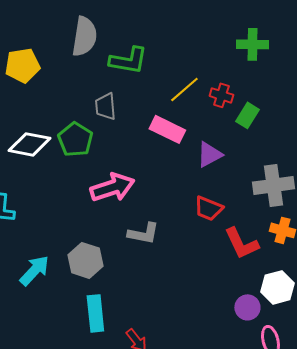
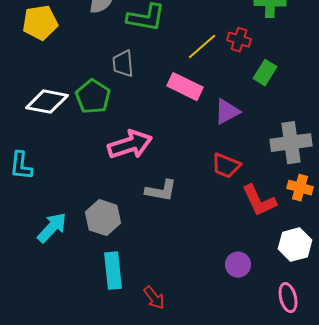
red cross: (221, 95) -> (239, 40), moved
purple circle: (247, 307) -> (238, 265), moved

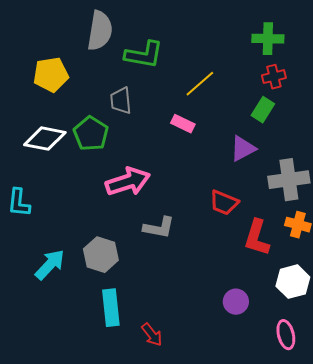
yellow pentagon: (40, 23) -> (51, 75), moved
red cross: (239, 40) -> (274, 77), moved, turned -30
pink rectangle: (185, 87) -> (183, 124), size x0.7
purple triangle: (227, 112) -> (243, 149), moved
red L-shape: (259, 201) -> (257, 238), turned 42

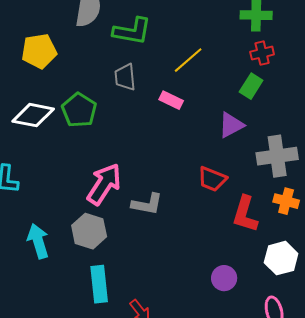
gray trapezoid: (121, 101) -> (125, 77), moved
pink arrow: (128, 182) -> (104, 184), moved, turned -39
cyan arrow: (50, 265) -> (38, 241), turned -60

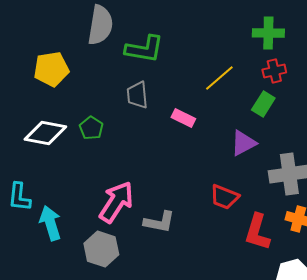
yellow line: (188, 60) -> (219, 78), moved
green pentagon: (79, 110) -> (91, 128), size x0.7
cyan arrow: (38, 241) -> (50, 223), moved

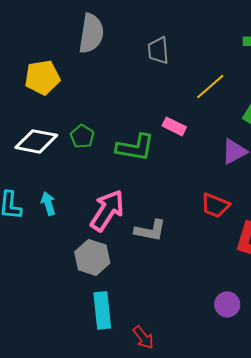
green L-shape: (144, 49) -> (135, 147), moved
gray trapezoid: (137, 95) -> (158, 50), moved
cyan arrow: (50, 223) -> (48, 203), moved, size x0.7

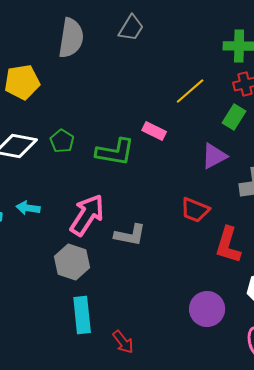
gray trapezoid: (158, 50) -> (131, 28), moved, turned -144
cyan arrow: (48, 203) -> (28, 208), turned -65
purple circle: (227, 304) -> (207, 309), size x1.4

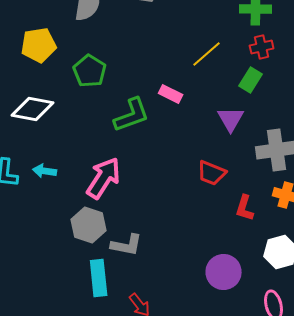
green pentagon: (62, 141) -> (90, 71), moved, size x1.4
green L-shape: (115, 152) -> (132, 115), turned -30
purple triangle: (214, 156) -> (231, 119), turned -32
gray L-shape: (130, 235) -> (127, 245), moved
red L-shape: (228, 245) -> (245, 208), size x0.7

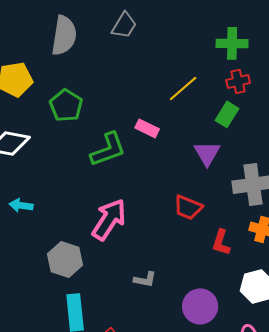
pink arrow: (104, 178) -> (109, 219), moved
gray L-shape: (127, 245) -> (145, 279), moved, size x0.7

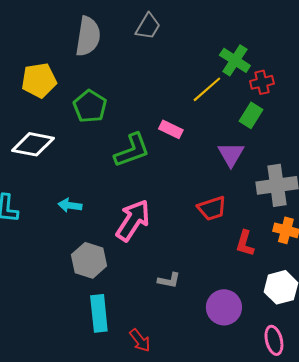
green cross: (232, 43) -> (235, 60), moved, turned 32
cyan arrow: (21, 205) -> (70, 205), moved
red trapezoid: (188, 207) -> (212, 208), turned -40

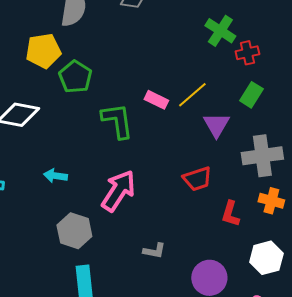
yellow pentagon: (39, 80) -> (43, 51), moved
yellow line: (207, 89) -> (192, 95), moved
green rectangle: (251, 115) -> (251, 95), moved
green L-shape: (132, 150) -> (117, 121), turned -78

